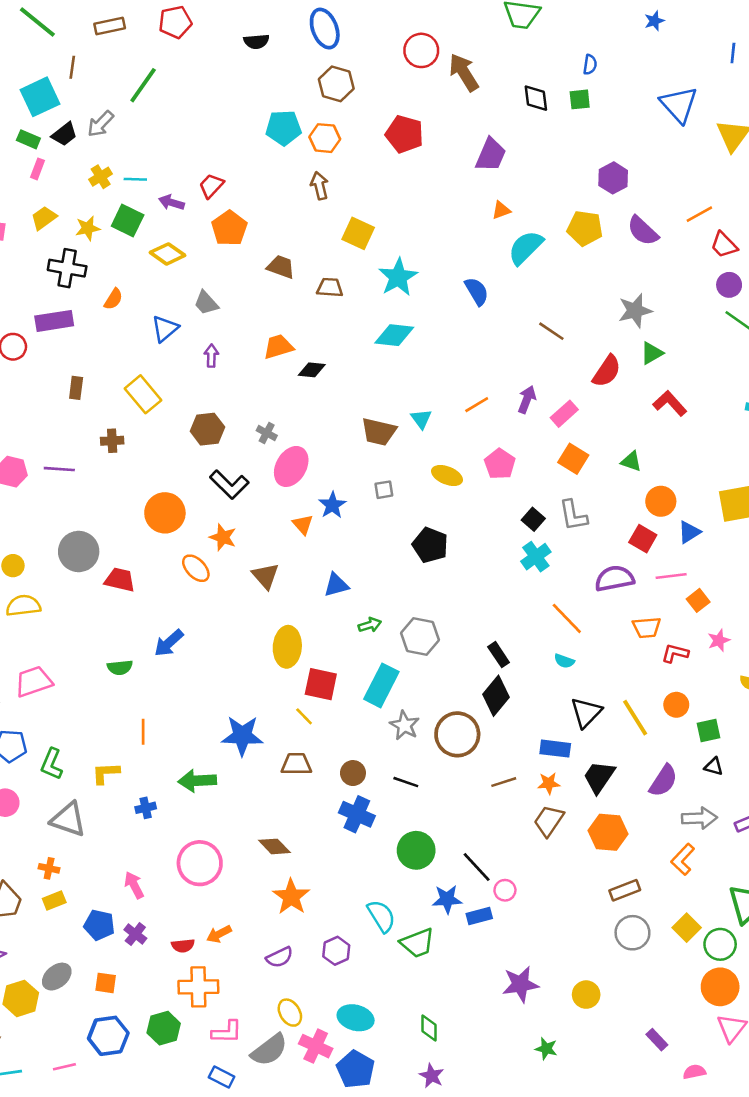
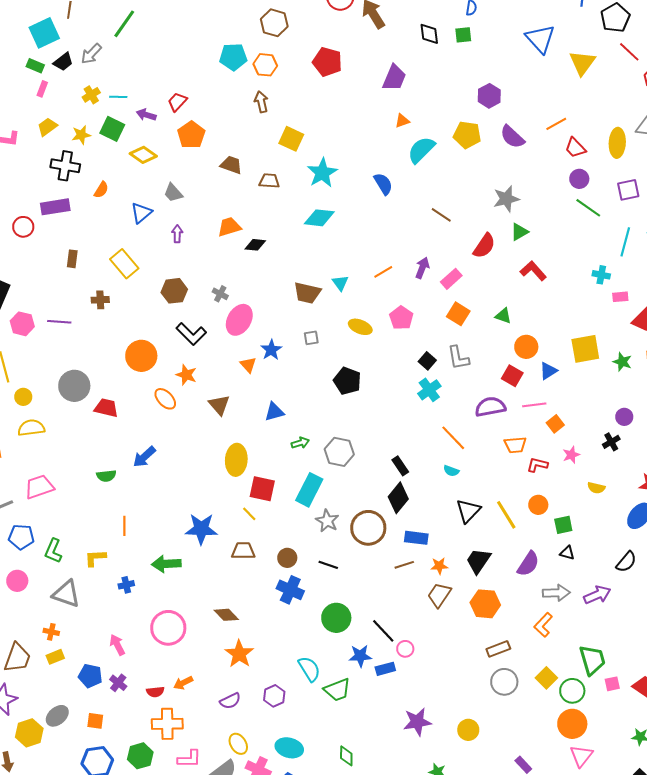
blue rectangle: (555, 749) -> (416, 538), moved

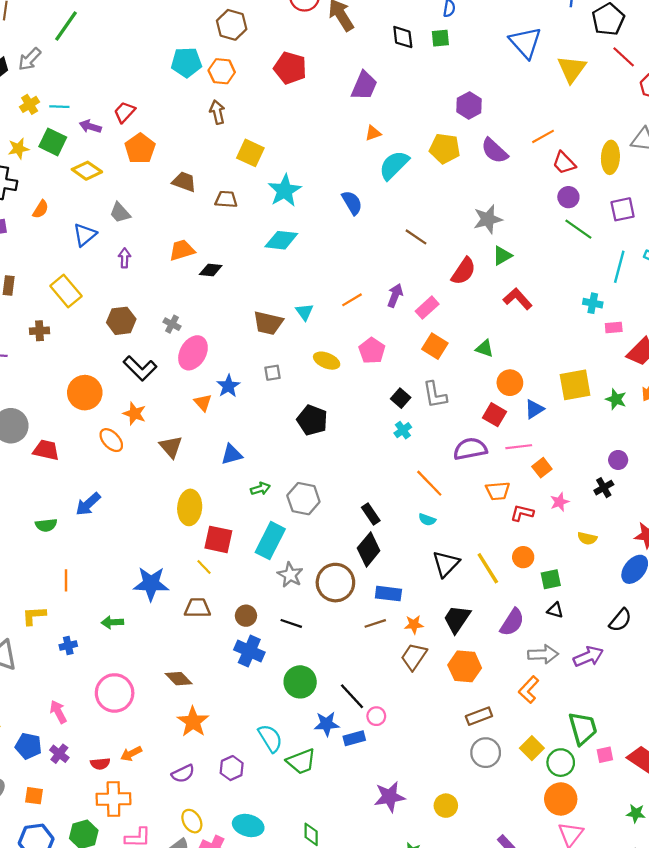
cyan cross: (429, 390) -> (403, 430), size x0.7
green arrow: (166, 564) -> (112, 622), size x0.7

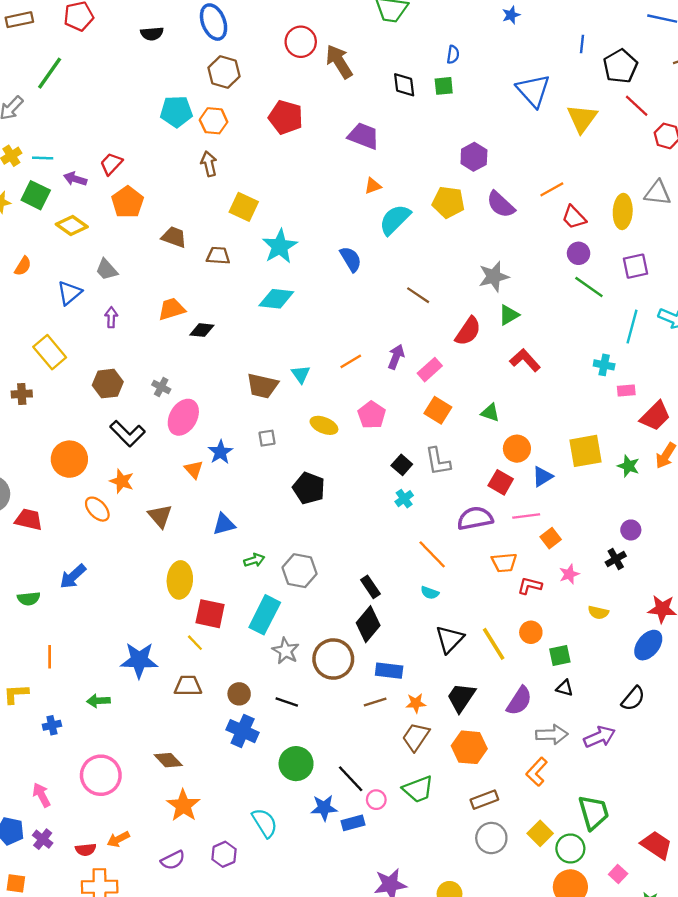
purple trapezoid: (364, 86) -> (363, 136), turned -92
pink square: (605, 755) -> (618, 874), moved, turned -35
green trapezoid: (301, 761) -> (418, 789), moved

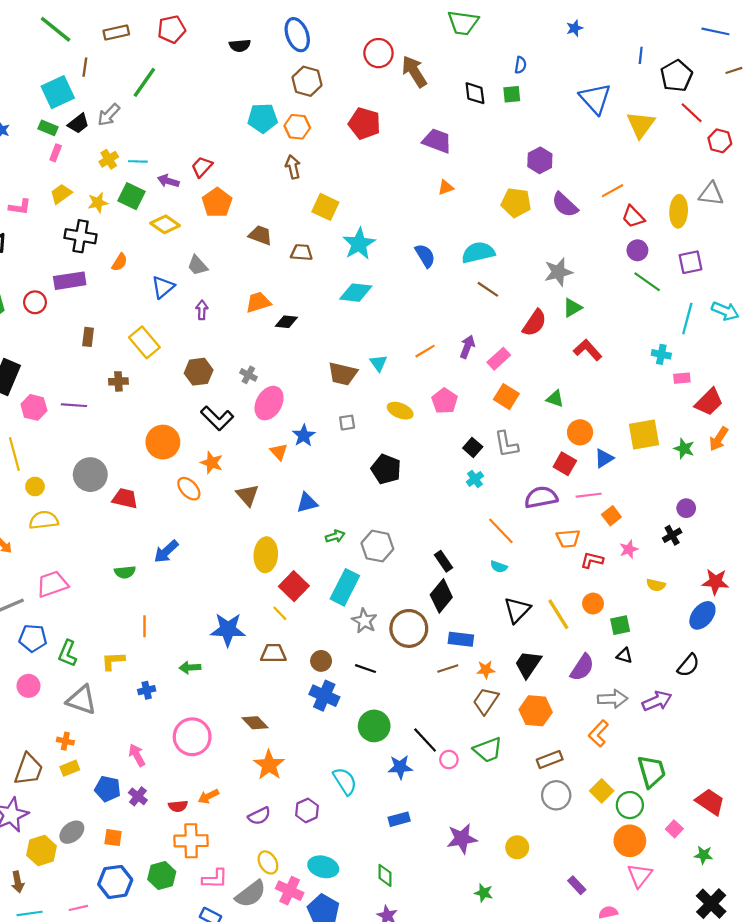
cyan semicircle: (395, 220) -> (478, 252), moved, turned 32
red square: (210, 614) -> (294, 586), turned 32
blue rectangle: (353, 823) -> (399, 819), moved

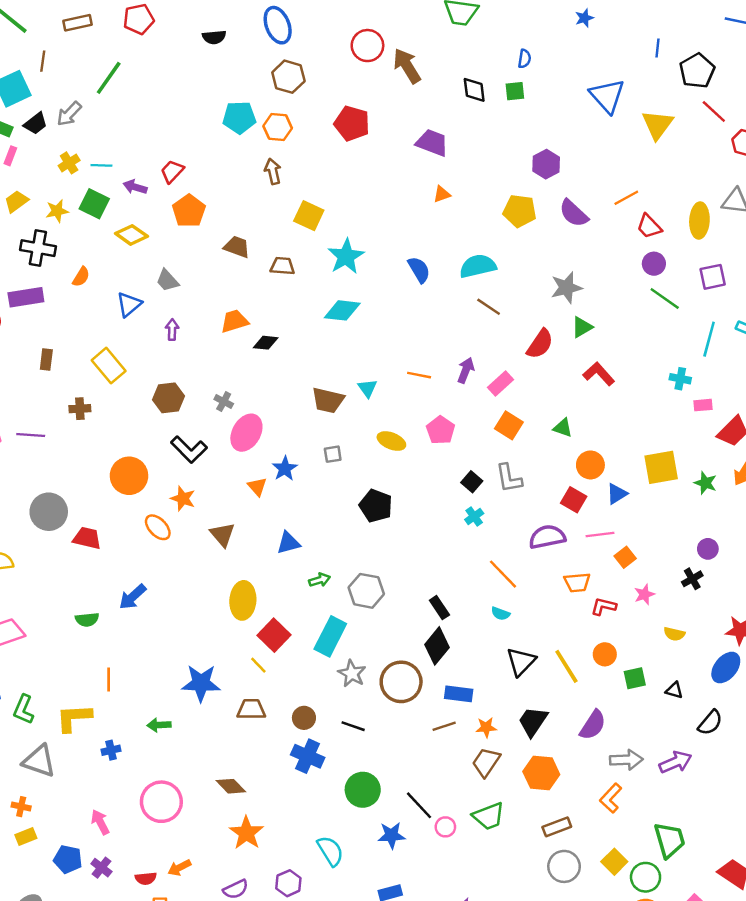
orange line: (425, 351) -> (419, 375), turned 42
black triangle: (624, 656) -> (674, 690), moved
yellow L-shape: (113, 661) -> (74, 718), size x1.4

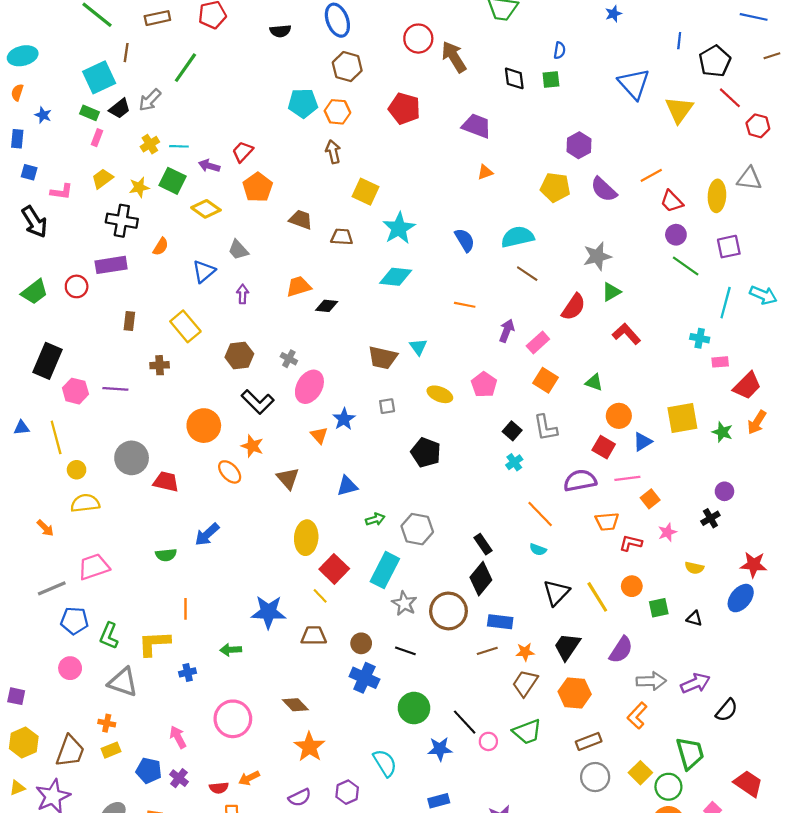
orange line: (419, 375) -> (465, 305), moved
black semicircle: (710, 723) -> (727, 710), moved

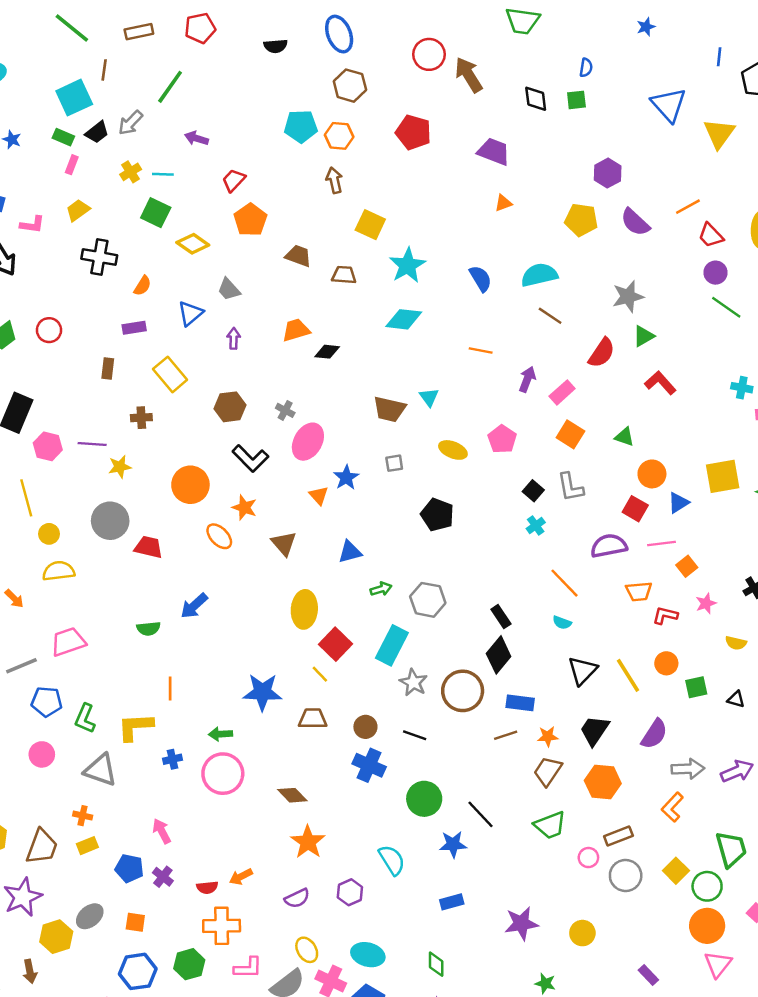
purple arrow: (209, 166) -> (196, 138), moved
yellow star: (139, 187) -> (120, 467), moved
purple rectangle: (111, 265) -> (134, 328), moved, size x0.7
pink circle: (233, 719) -> (223, 774), moved
pink circle: (488, 741) -> (588, 858), moved

